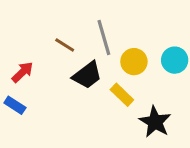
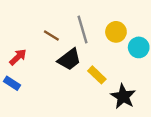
yellow circle: (134, 62) -> (116, 32), moved

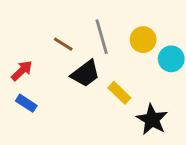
blue rectangle: (12, 83) -> (26, 103), moved

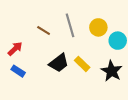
black trapezoid: (85, 74) -> (59, 63), moved
black star: (152, 119) -> (112, 71), moved

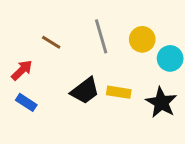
brown line: (44, 30) -> (51, 42), moved
yellow rectangle: (82, 64) -> (119, 92), turned -35

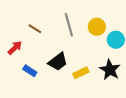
yellow rectangle: (119, 92) -> (81, 73), moved, turned -35
blue rectangle: (26, 102) -> (30, 71), moved

